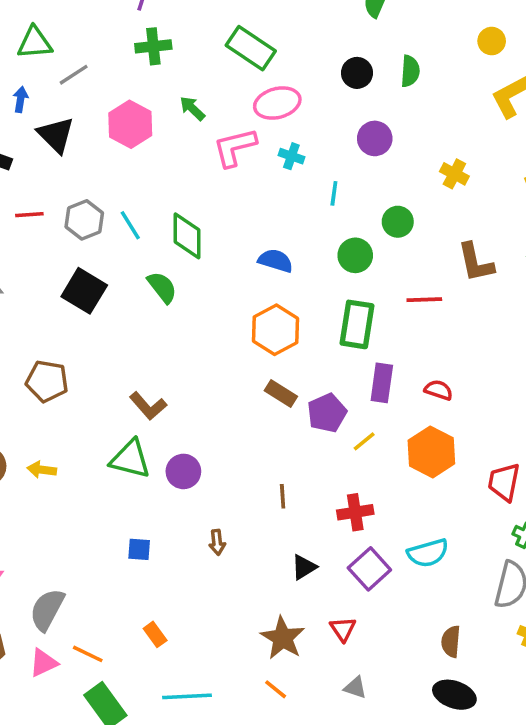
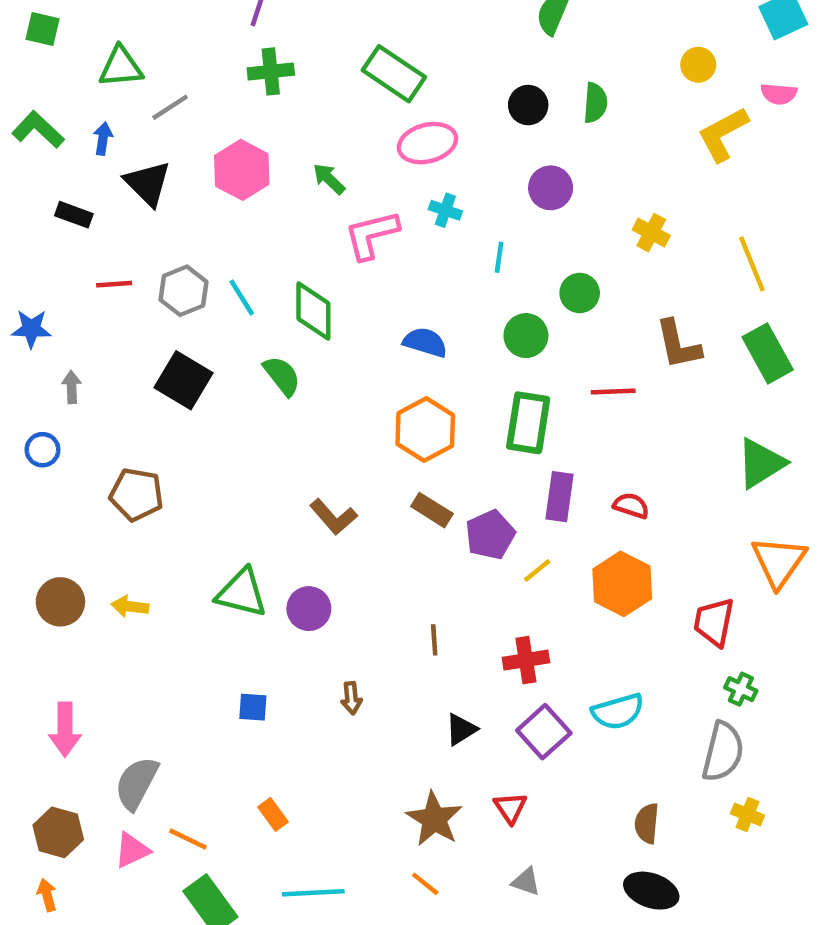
green arrow: (192, 108) -> (329, 179), moved
pink L-shape: (235, 147) -> (372, 235), moved
brown L-shape: (148, 406) -> (333, 517), moved

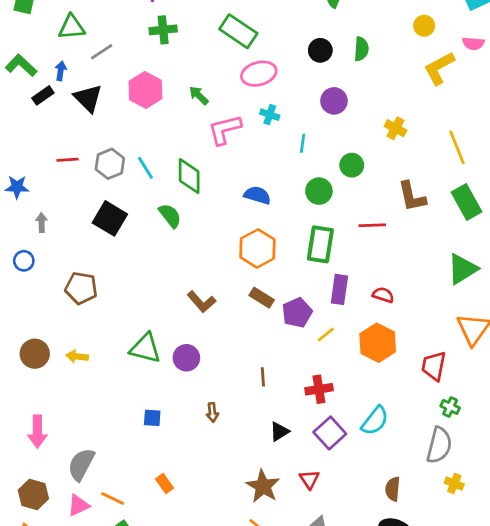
black rectangle: (74, 215) -> (43, 95), moved, turned -55
cyan semicircle: (618, 712) -> (375, 421), turned -36

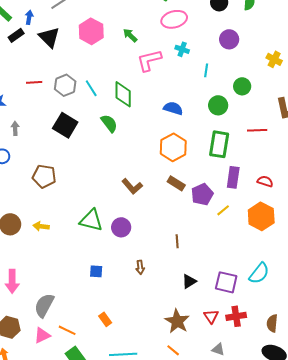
red cross: (319, 389) -> (236, 316), moved
purple square: (330, 433) -> (226, 282), turned -35

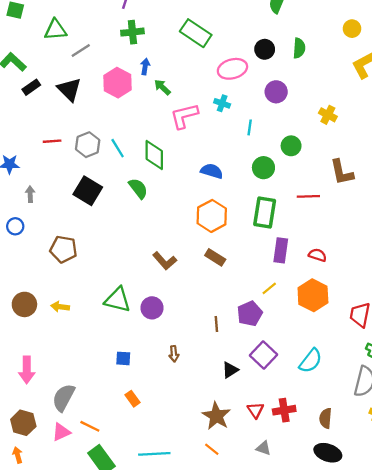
blue arrow: (29, 17) -> (145, 67), moved
pink ellipse: (174, 19) -> (232, 69), moved
purple pentagon: (202, 194) -> (250, 314), moved
purple square: (226, 282) -> (263, 355), moved, turned 30
orange rectangle: (105, 319) -> (132, 399), moved

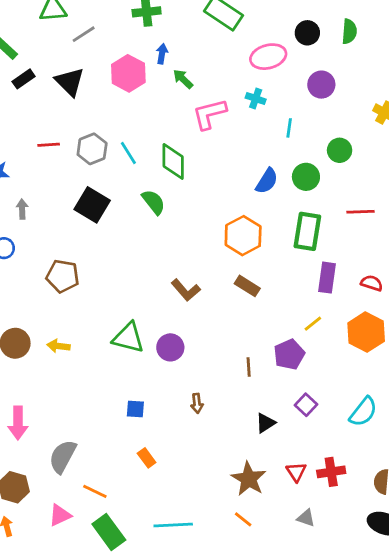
blue semicircle: (212, 171) -> (267, 181), moved, turned 105
purple square: (263, 355) -> (306, 405), size x0.7
pink triangle: (61, 432) -> (60, 515), moved

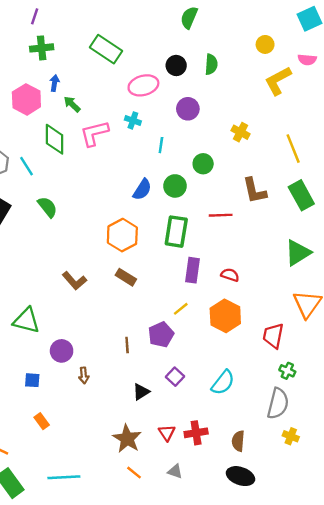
green diamond: (173, 161) -> (55, 139), moved
purple circle: (170, 347) -> (62, 351), moved
orange line: (243, 519) -> (134, 473), moved

